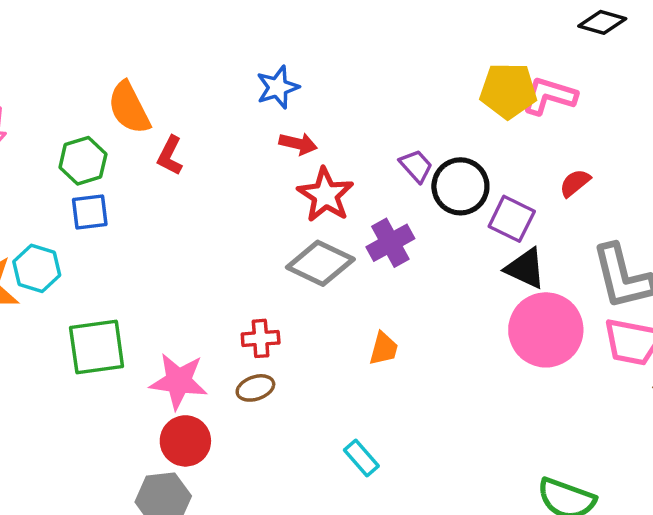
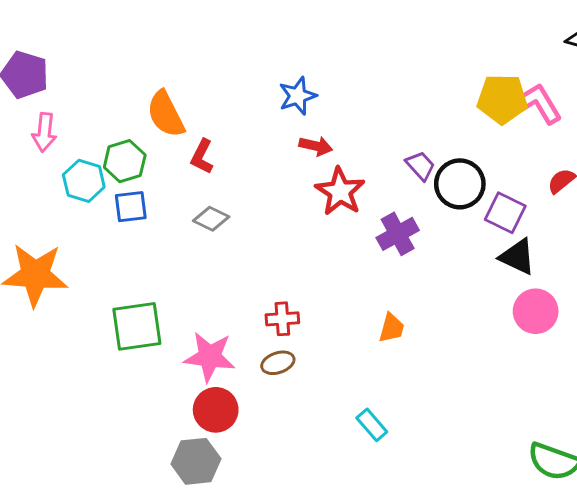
pink L-shape: (549, 96) -> (539, 104), turned 42
gray diamond: (320, 263) -> (211, 219), moved, size x0.6
cyan hexagon: (37, 268) -> (84, 181), moved
pink circle: (546, 330) -> (536, 311), size x0.7

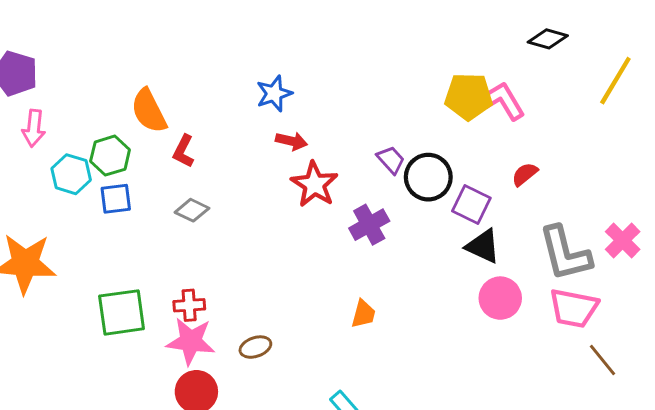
red cross: (282, 319) -> (189, 305), moved

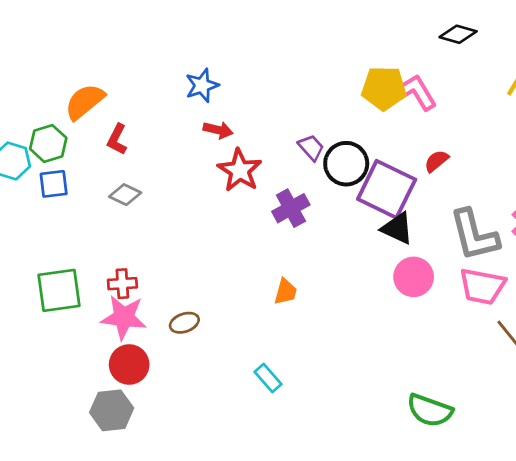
orange semicircle: (149, 111) -> (85, 102), turned 78
purple square: (471, 204) -> (387, 189), size x1.6

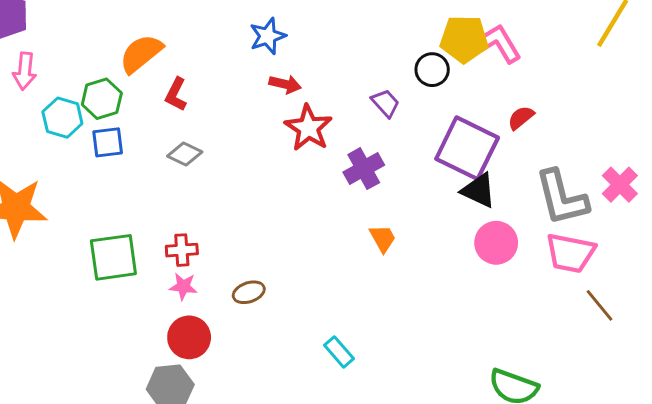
black circle: (346, 164) -> (432, 70), moved, size x0.7
orange trapezoid: (285, 292) -> (383, 238), moved, turned -44
pink star: (124, 317) -> (183, 286), size x0.6

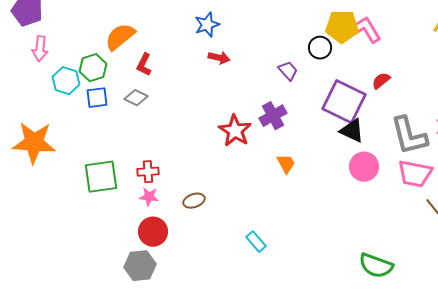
red star: (308, 128) -> (235, 131), moved
gray diamond: (185, 154) -> (136, 98), moved

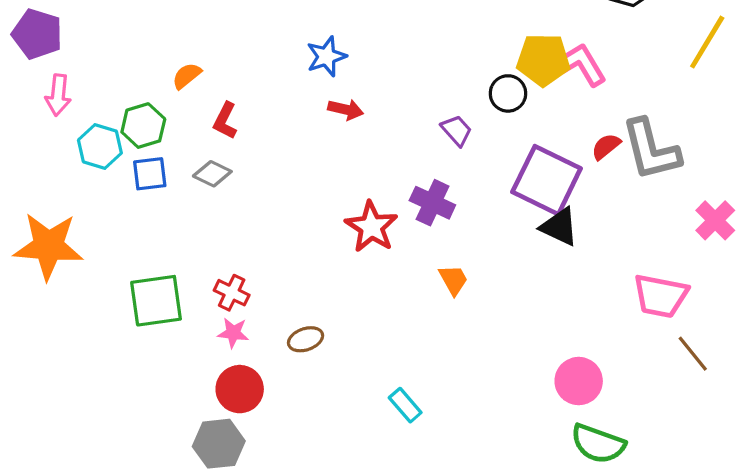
orange semicircle: (120, 37) -> (187, 76), size x0.6
purple cross: (273, 116) -> (432, 203), turned -36
gray L-shape: (409, 136) -> (651, 150), moved
pink circle: (364, 167) -> (579, 381), moved
red cross: (148, 172) -> (232, 293), turned 30

